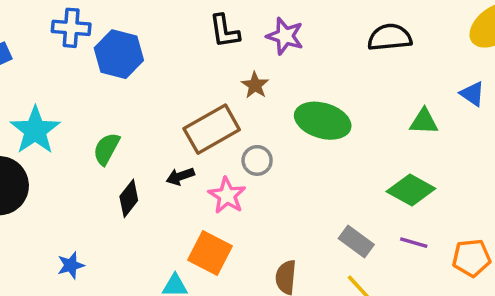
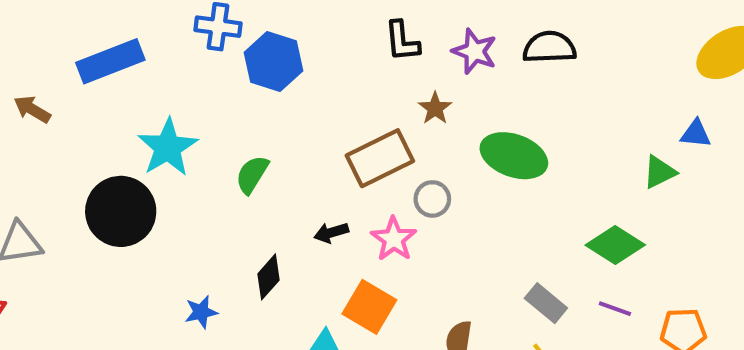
black semicircle: (390, 37) -> (549, 47), moved
blue triangle: (472, 94) -> (696, 134), turned -32
green triangle: (424, 122) -> (659, 172), moved, turned -32
black arrow: (180, 176) -> (331, 233), moved
black diamond: (129, 198) -> (268, 277), moved

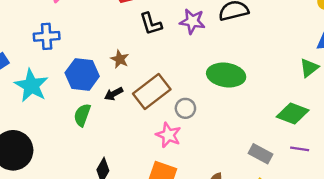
blue hexagon: (274, 62) -> (82, 75), moved
brown star: (435, 108) -> (120, 59), moved
cyan star: (168, 147) -> (31, 86), moved
black arrow: (331, 233) -> (114, 94), moved

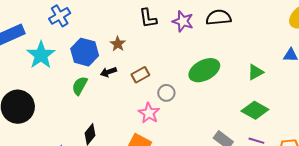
blue cross: (47, 36) -> (60, 16), turned -35
green triangle: (309, 68) -> (255, 72), moved
green ellipse: (226, 75) -> (204, 70), turned -44
brown rectangle: (152, 91) -> (140, 75), size x0.6

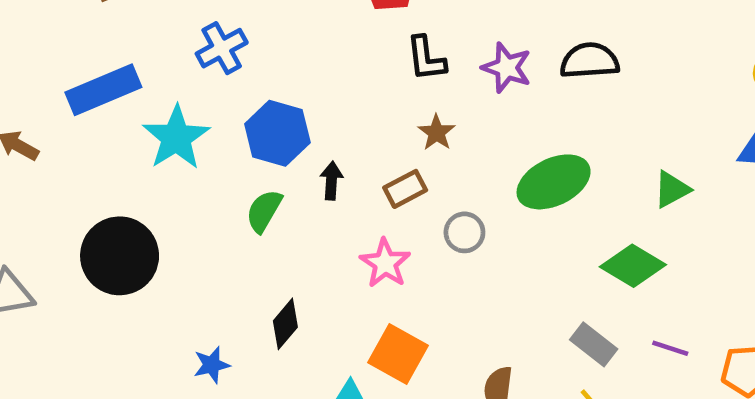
brown star: (118, 44) -> (437, 133), moved
black arrow: (108, 72) -> (331, 181), turned 112
green diamond: (255, 110) -> (633, 266), moved
pink star: (149, 113) -> (385, 263), moved

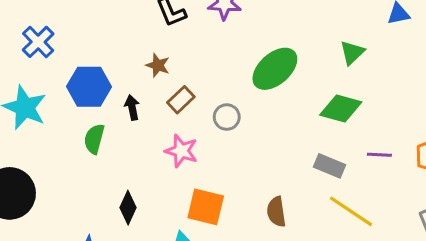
brown star: (437, 133) -> (158, 65), moved

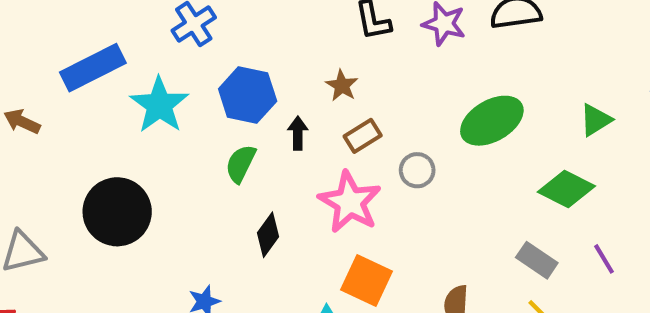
pink star: (181, 151) -> (350, 202), size x1.4
purple line: (379, 155) -> (604, 259), turned 45
black diamond: (128, 208) -> (268, 235), moved

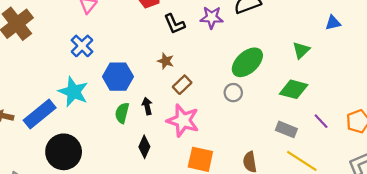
blue rectangle: (93, 68) -> (40, 114), moved
black arrow: (298, 133) -> (147, 106), moved
gray circle: (417, 170) -> (233, 93), moved

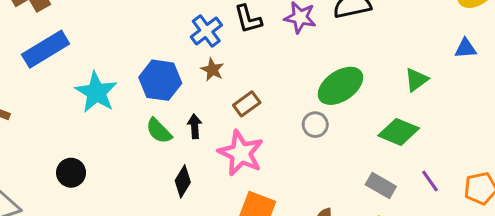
blue cross: (82, 46) -> (206, 31), moved
brown star: (166, 61) -> (212, 70), moved
green semicircle: (122, 113) -> (159, 131), turned -66
blue rectangle: (40, 114) -> (46, 49), moved
black circle: (64, 152) -> (71, 173), size x0.6

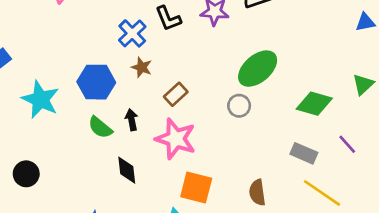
green triangle: (416, 80) -> (363, 84), moved
black diamond: (183, 181) -> (127, 170), turned -32

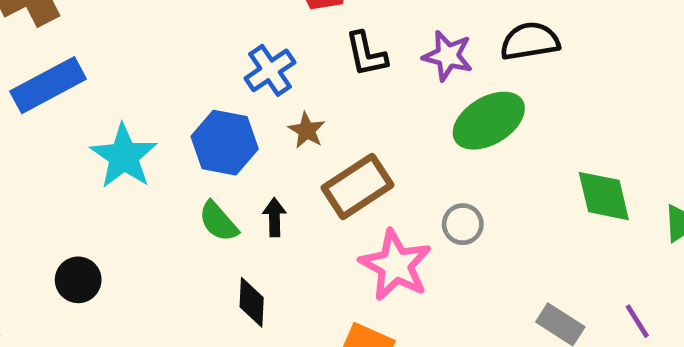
blue cross: (132, 33) -> (270, 70), moved
green ellipse: (258, 69) -> (489, 121), moved
brown rectangle: (176, 94) -> (357, 186), size x1.6
green diamond: (314, 104) -> (604, 196), moved, turned 51
pink star: (176, 139) -> (396, 265), moved

